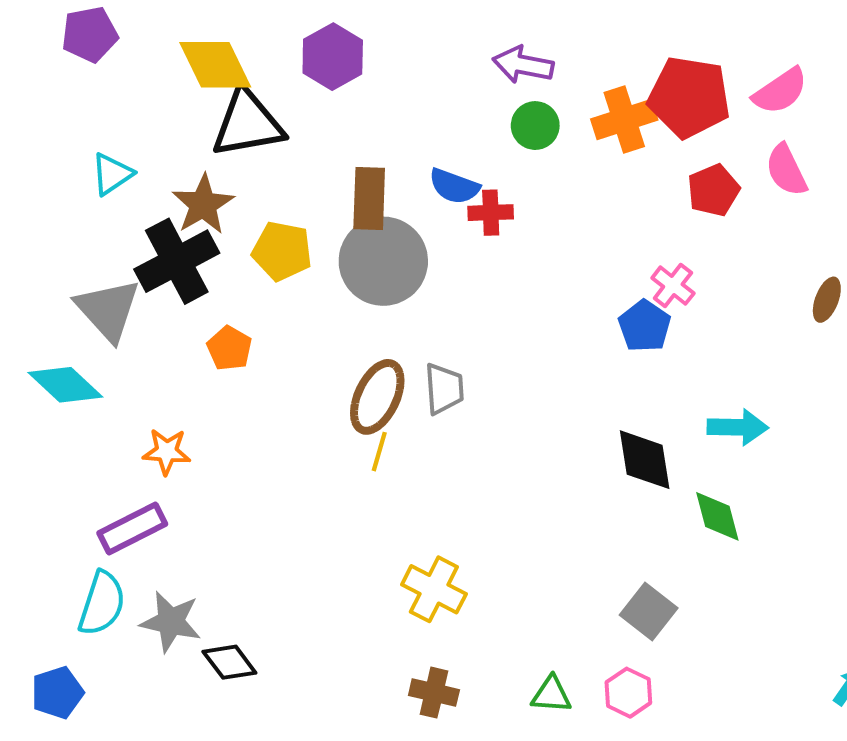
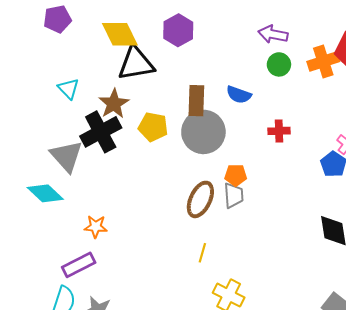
cyan triangle: (112, 174) -> (68, 89), turned -40
red cross: (491, 213) -> (279, 131), moved
orange pentagon: (229, 348) -> (236, 175), moved, turned -30
yellow line: (379, 452) -> (202, 253), moved

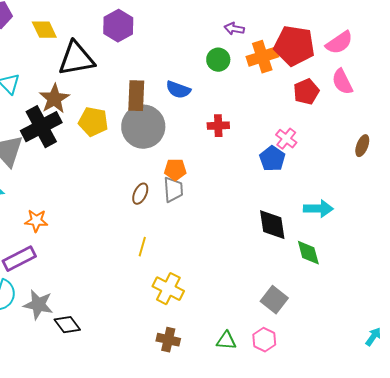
yellow diamond: (120, 34) -> (44, 30), moved, size x0.7
purple arrow: (273, 34) -> (234, 29), moved, size x0.7
brown ellipse: (200, 199) -> (140, 194), size x0.6

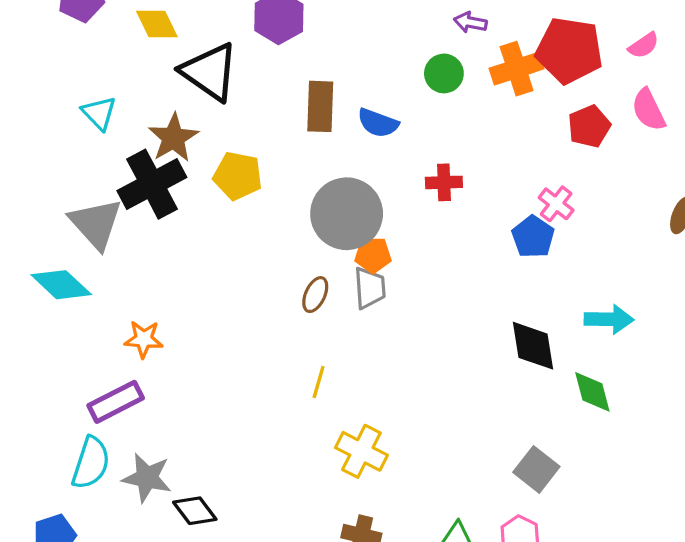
pink semicircle: (339, 43) -> (644, 45), size x0.7
black triangle: (76, 59) -> (210, 72), turned 45
brown rectangle: (136, 96) -> (320, 106), moved
gray circle: (143, 127) -> (347, 214), moved

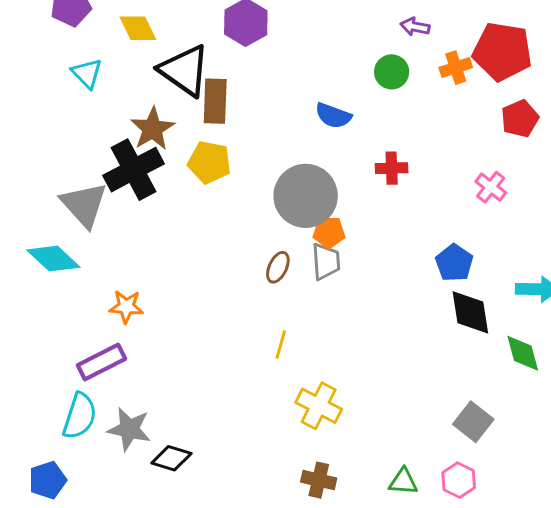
orange cross: (517, 69) -> (456, 68), size x0.7
brown rectangle: (320, 106) -> (215, 101), moved
cyan triangle: (99, 113) -> (87, 73), moved
blue pentagon: (533, 237) -> (454, 263), moved
black diamond: (195, 511) -> (171, 458), turned -36

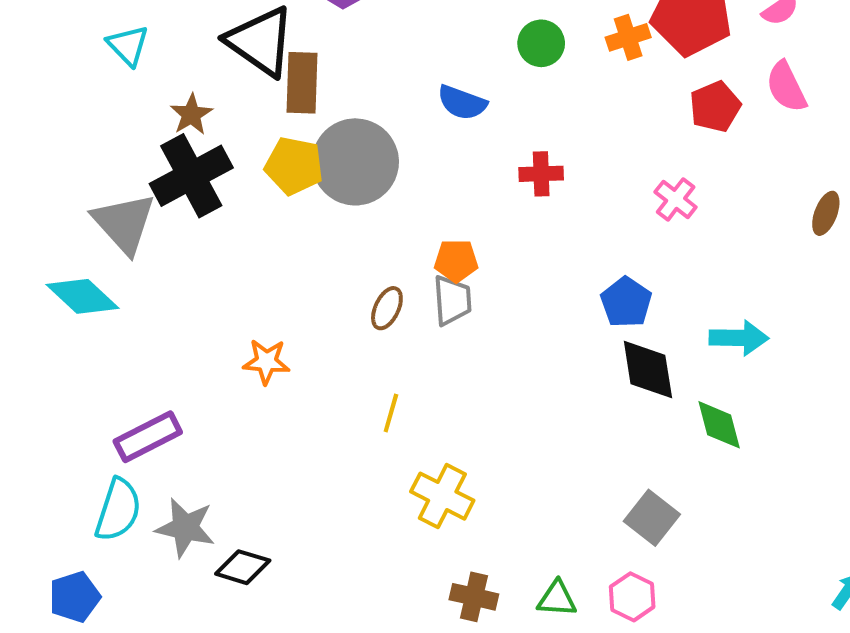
brown star: (153, 129) -> (191, 114), moved, size x0.7
gray circle: (306, 196) -> (355, 162), moved
orange star: (126, 307) -> (266, 362), moved
brown cross: (319, 480) -> (474, 597), moved

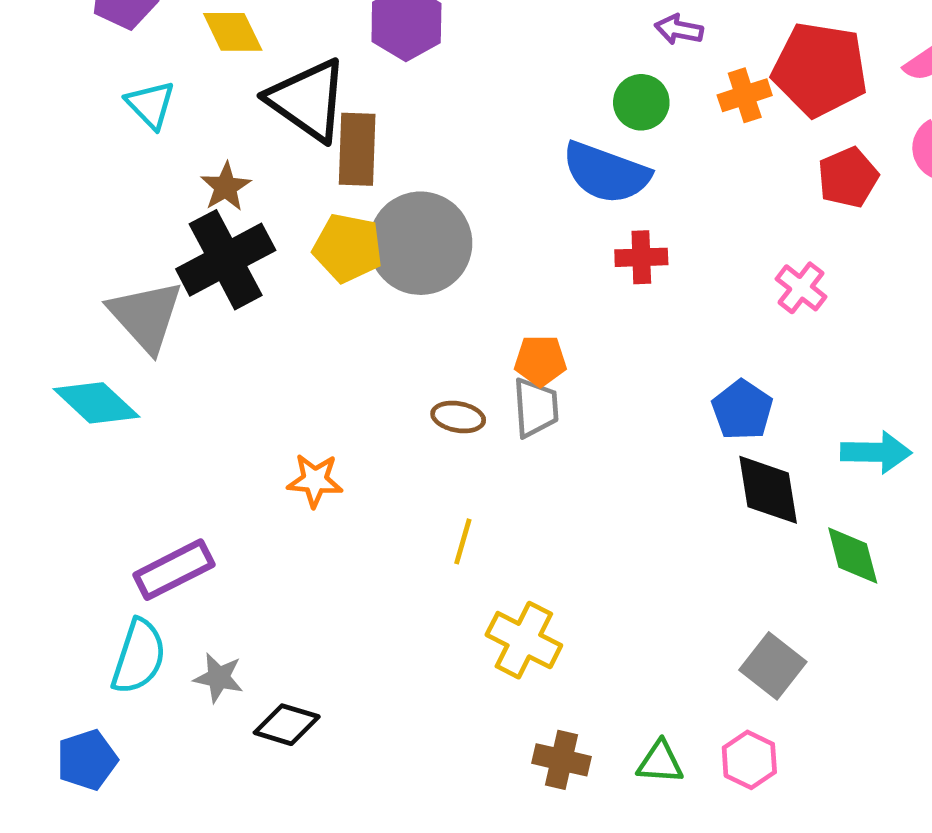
blue semicircle: (462, 103) -> (606, 173), moved, size x1.5
brown ellipse: (387, 308) -> (458, 417), turned 75
gray star: (185, 528) -> (219, 678), size x0.7

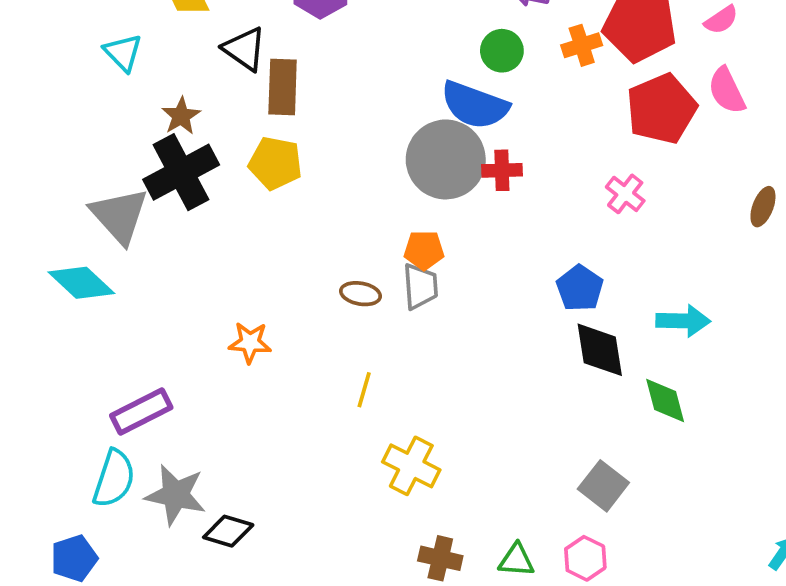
black triangle: (308, 100) -> (244, 49), size x0.7
red pentagon: (848, 177) -> (661, 109), size x1.5
gray circle: (421, 243) -> (446, 159), moved
gray star: (219, 678) -> (176, 495), size x1.6

